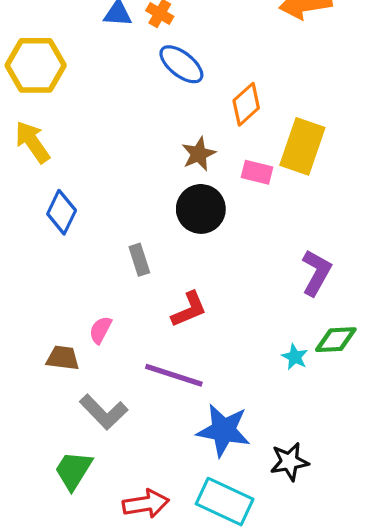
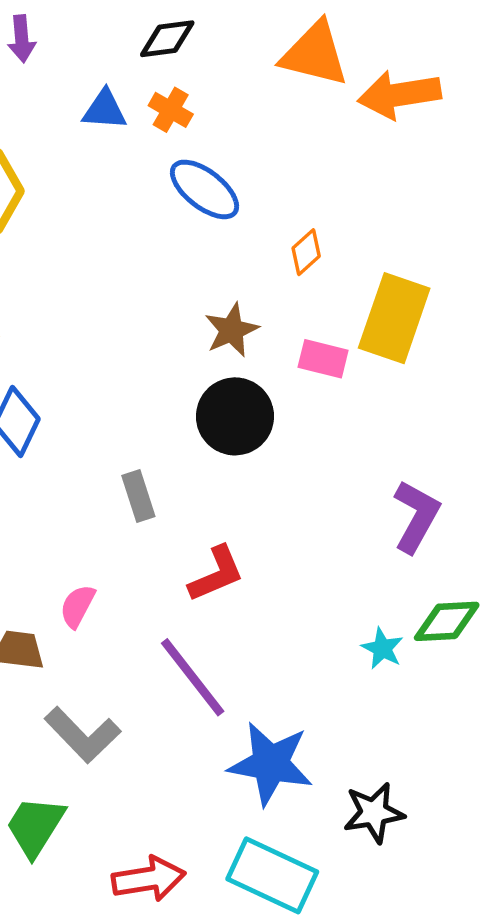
orange diamond: (246, 104) -> (306, 252), size x0.7
purple line: (174, 375) -> (193, 677), turned 34

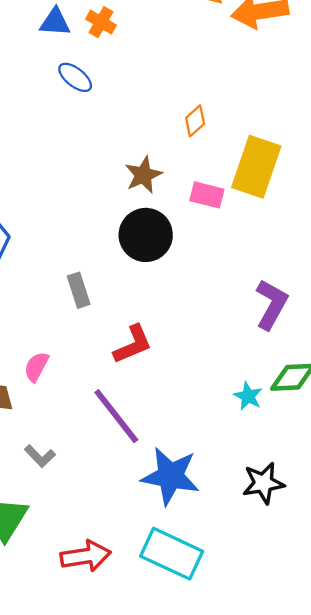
blue ellipse: (205, 189) -> (75, 77), moved, size x0.7
gray L-shape: (83, 735) -> (40, 456), size x0.6
black star: (374, 813) -> (263, 483), moved

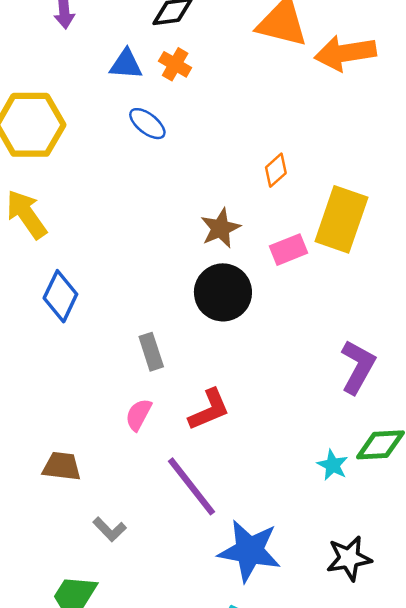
pink rectangle: (207, 195) -> (288, 250), turned -36
pink semicircle: (36, 367) -> (139, 415), moved

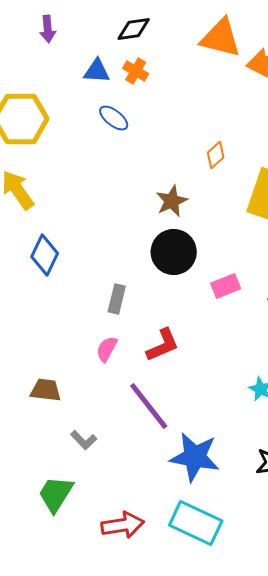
pink rectangle: (288, 250) -> (226, 286), moved
gray rectangle: (151, 352) -> (117, 299), turned 32

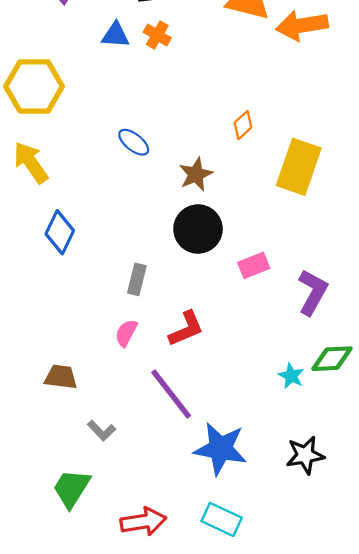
blue ellipse: (114, 118) -> (134, 142), moved
cyan rectangle: (196, 523) -> (222, 519), size x0.7

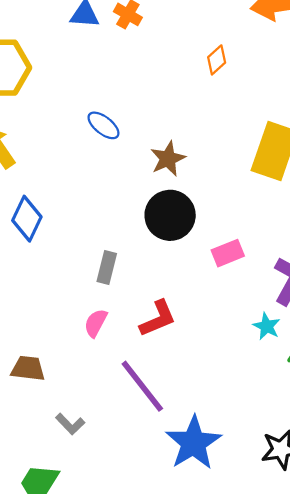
orange diamond: (243, 125) -> (217, 60), moved
cyan star: (291, 376) -> (267, 326), moved
blue star: (220, 449) -> (193, 443), turned 30

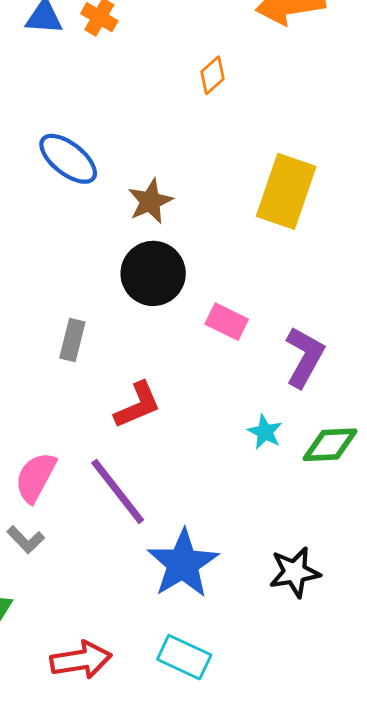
blue ellipse: (103, 125) -> (68, 159), size x1.4
pink rectangle: (228, 253) -> (227, 322), turned 48
pink semicircle: (96, 323) -> (36, 477), moved, size x1.4
cyan star: (267, 326) -> (265, 432), moved

